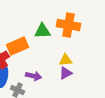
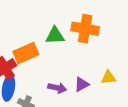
yellow triangle: (66, 60) -> (108, 77), moved
purple arrow: (34, 76) -> (57, 88), moved

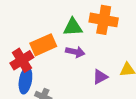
purple arrow: (57, 88) -> (75, 52), moved

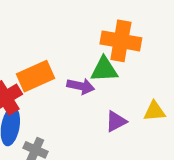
green triangle: (73, 27) -> (104, 69), moved

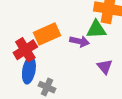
purple triangle: (116, 121) -> (105, 67), turned -42

